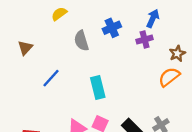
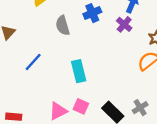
purple cross: (145, 40) -> (124, 24), turned -35

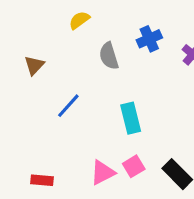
pink square: (81, 106) -> (134, 166), turned 35

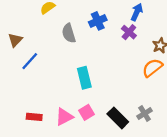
blue line: (68, 106) -> (30, 61), moved
red rectangle: (42, 180) -> (34, 117), moved

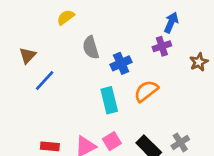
blue cross: (98, 21) -> (121, 63), moved
purple cross: (129, 32) -> (162, 46), turned 32
orange semicircle: (152, 68) -> (146, 91), moved

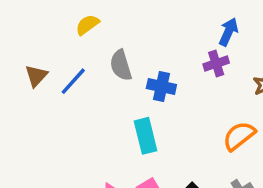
blue cross: (121, 63) -> (161, 86), turned 36
blue line: (45, 81) -> (73, 81), moved
orange semicircle: (146, 91) -> (239, 136), moved

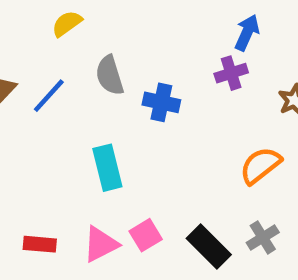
cyan rectangle: (146, 136) -> (107, 168), moved

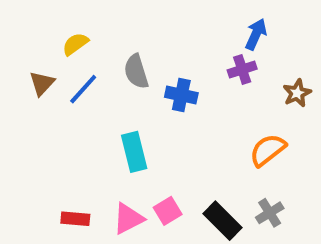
yellow semicircle: (67, 24) -> (75, 44), moved

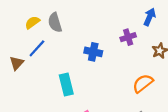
blue arrow: (256, 34) -> (150, 17), moved
gray semicircle: (136, 71) -> (55, 23), moved
brown triangle: (42, 83) -> (17, 63), moved

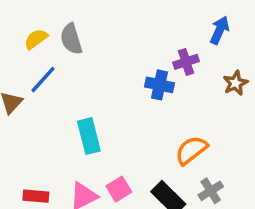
blue cross: (93, 52) -> (160, 85), moved
orange semicircle: (143, 83) -> (191, 150), moved

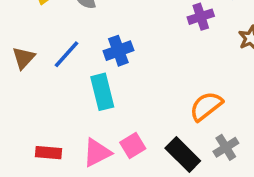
blue line: (43, 80) -> (67, 54), moved
blue cross: (160, 85) -> (118, 51), moved, turned -32

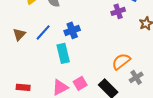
gray cross: (226, 147) -> (136, 77), moved
red rectangle: (49, 153) -> (23, 87), moved

